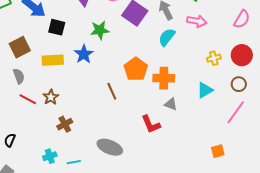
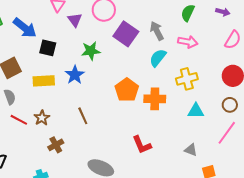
yellow cross: (214, 58) -> (187, 79), moved, size x1.5
cyan triangle: (205, 90) -> (196, 111), turned 30
brown line: (112, 91) -> (83, 116), moved
gray triangle: (171, 104) -> (191, 150), moved

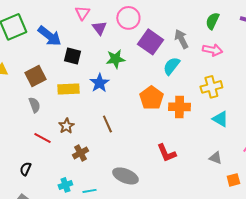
cyan semicircle: (158, 58) -> (171, 66), moved
cyan triangle: (196, 111) -> (220, 119), turned 30
red line: (19, 120) -> (42, 138), moved

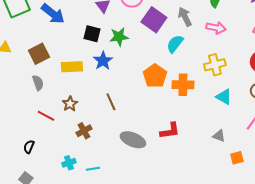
black square: (72, 56) -> (92, 34), moved
red L-shape: (166, 153) -> (170, 131), turned -75
gray ellipse: (125, 176) -> (133, 140), moved

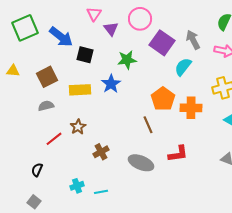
black square: (92, 34) -> (85, 55), moved
gray semicircle: (38, 83) -> (46, 106), turned -84
brown line: (111, 102) -> (148, 125), moved
red line: (46, 116) -> (54, 139), turned -66
brown cross: (84, 131) -> (101, 152), moved

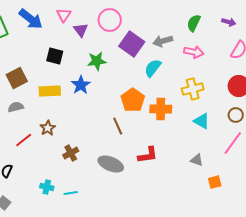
blue arrow: (61, 37) -> (31, 19), moved
gray arrow: (193, 40) -> (163, 41), turned -78
cyan cross: (77, 186) -> (47, 187), turned 32

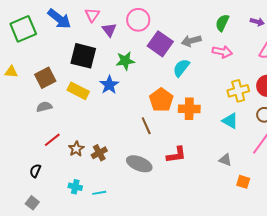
black square: (55, 56) -> (83, 56), size x1.5
yellow cross: (193, 89) -> (238, 91), moved
yellow rectangle: (50, 91) -> (78, 91), turned 30
brown star: (48, 128) -> (76, 149), moved
orange square: (215, 182) -> (243, 182), turned 32

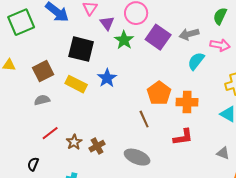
green star: (125, 61) -> (124, 40), moved, turned -30
cyan semicircle: (181, 68) -> (196, 61), moved
red L-shape: (176, 155) -> (183, 137), moved

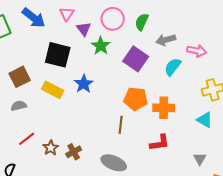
green semicircle: (220, 16) -> (142, 22), moved
purple square: (158, 37) -> (136, 59), moved
orange pentagon: (159, 93) -> (136, 99), turned -30
brown line: (144, 119) -> (121, 125), turned 30
gray triangle: (223, 153) -> (200, 159), turned 40

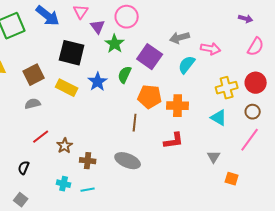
green semicircle: (142, 22) -> (125, 75), moved
brown cross: (74, 152) -> (88, 161), moved, turned 35

